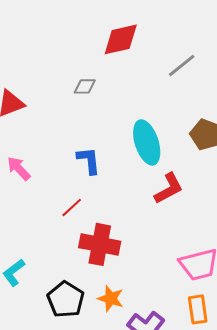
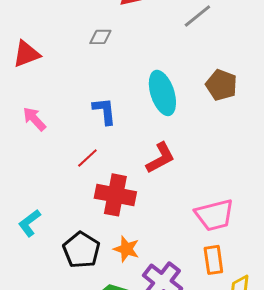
red L-shape: (169, 188) -> (160, 158), moved

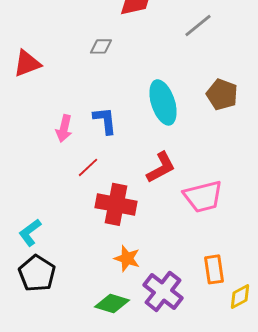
pink arrow: (34, 119) -> (64, 128), moved, turned -124
pink trapezoid: (214, 215) -> (203, 196), moved
black pentagon: (81, 250) -> (37, 273), moved

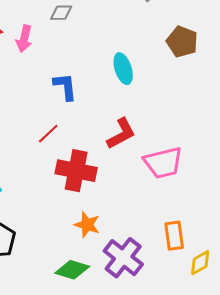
brown pentagon: (222, 94) -> (182, 42), moved
cyan ellipse: (163, 102) -> (123, 69), size x0.7
pink arrow: (64, 128) -> (24, 39), moved

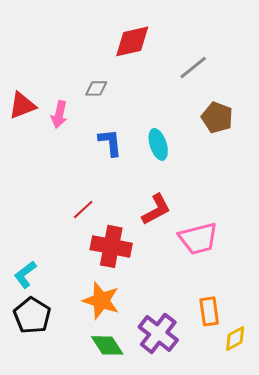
blue L-shape: (65, 87) -> (110, 142), moved
orange star: (87, 225) -> (101, 300), moved, size x1.4
green diamond: (72, 270) -> (107, 345), turned 40

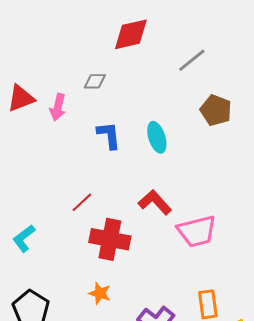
red L-shape: (156, 209) -> (155, 202), turned -104
cyan L-shape: (25, 274) -> (24, 238), moved
orange star: (101, 300) -> (100, 293), size x0.6

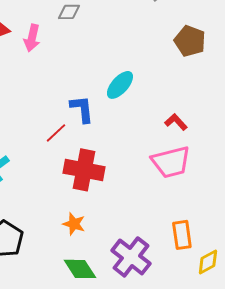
blue L-shape: (109, 135) -> (82, 109), moved
cyan ellipse: (157, 137) -> (120, 85), moved, turned 60
red L-shape: (155, 202) -> (176, 122), moved, size x0.7

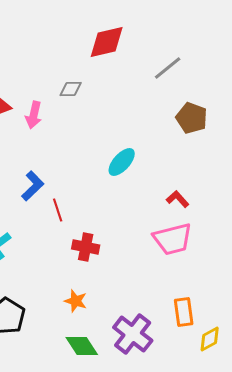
blue L-shape: (82, 109) -> (33, 186), moved, turned 52
red line: (56, 133) -> (58, 210), turned -65
red cross: (84, 170) -> (86, 247), size x0.7

